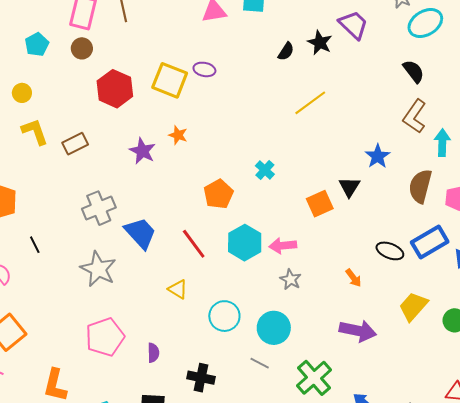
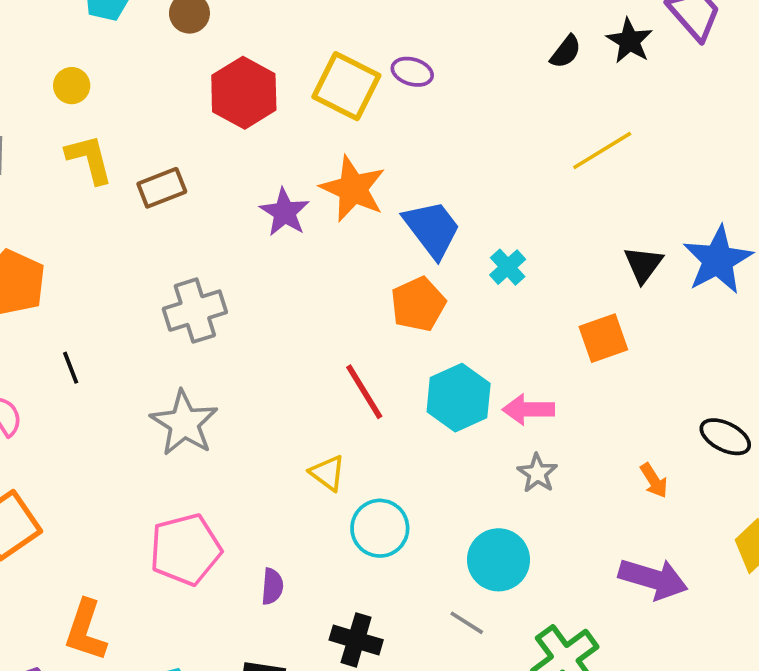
orange star: (178, 135) -> (353, 189), size x1.8
blue star: (378, 156) -> (718, 260), size x1.5
black triangle: (349, 187) -> (643, 264), moved
blue trapezoid: (140, 233) -> (432, 229), moved
cyan circle: (224, 316) -> (380, 528), moved

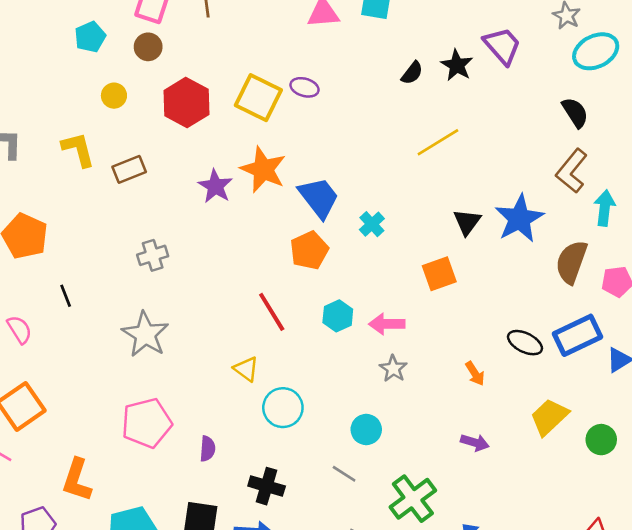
yellow circle: (72, 86) -> (114, 96), moved
gray cross: (195, 311) -> (153, 255), size x0.7
cyan hexagon: (459, 398) -> (338, 316), size x0.7
cyan circle: (498, 560) -> (366, 429), size x0.7
purple arrow: (653, 579) -> (475, 442), size x0.6

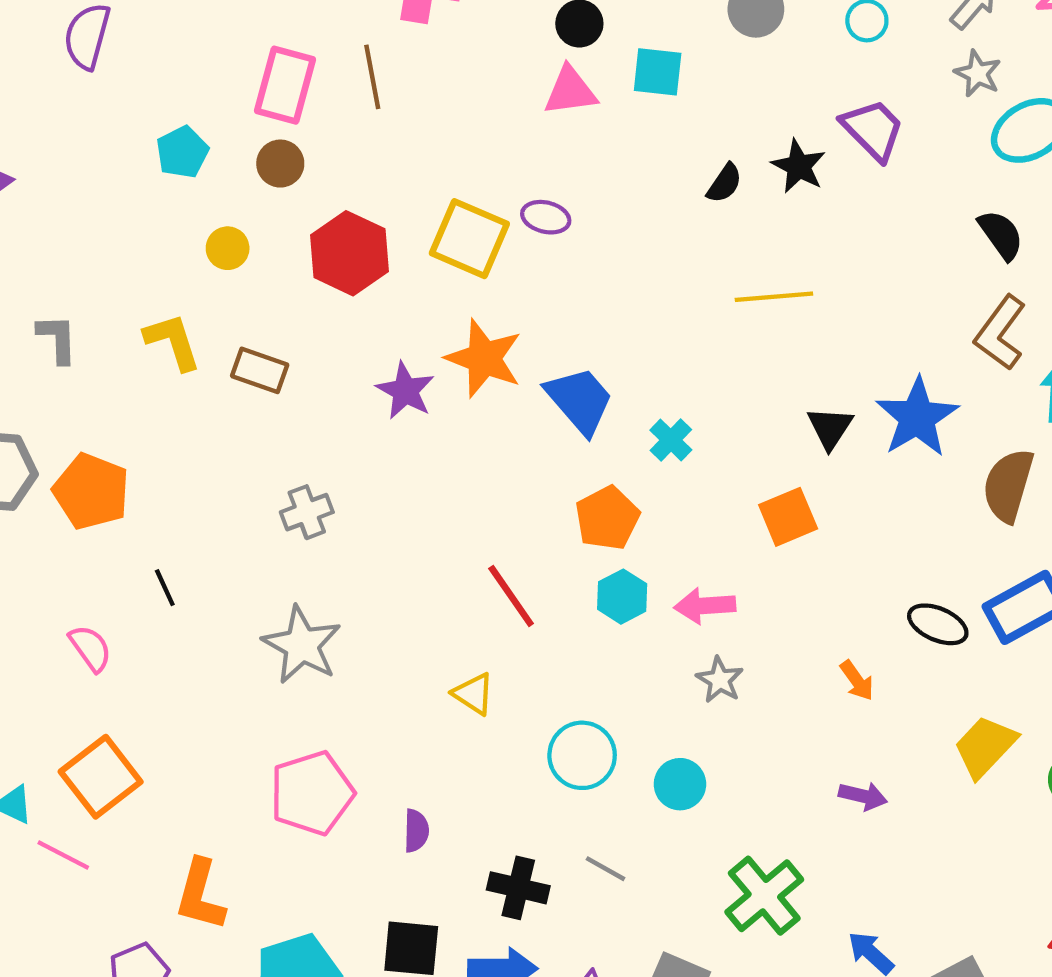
yellow line: (438, 142) -> (774, 297), turned 30
brown rectangle: (129, 169) -> (260, 370), turned 44
orange pentagon: (309, 250) -> (607, 518), moved
cyan circle: (283, 408) -> (582, 755), moved
gray line: (344, 474) -> (605, 869), moved

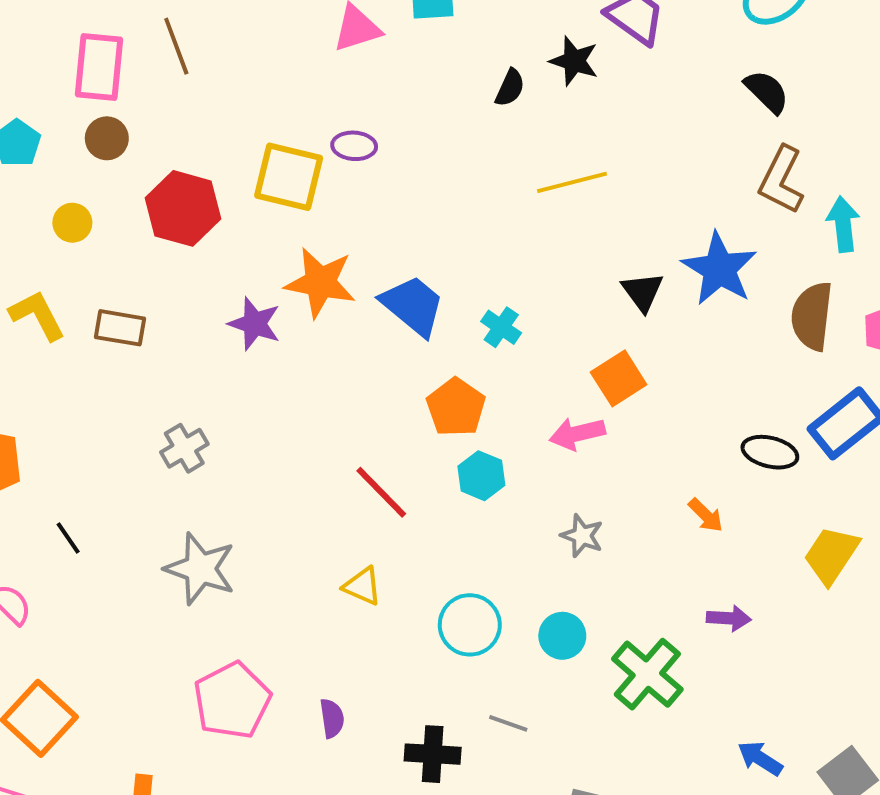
pink arrow: (705, 606) -> (577, 434), moved
green cross: (764, 896) -> (647, 674), moved

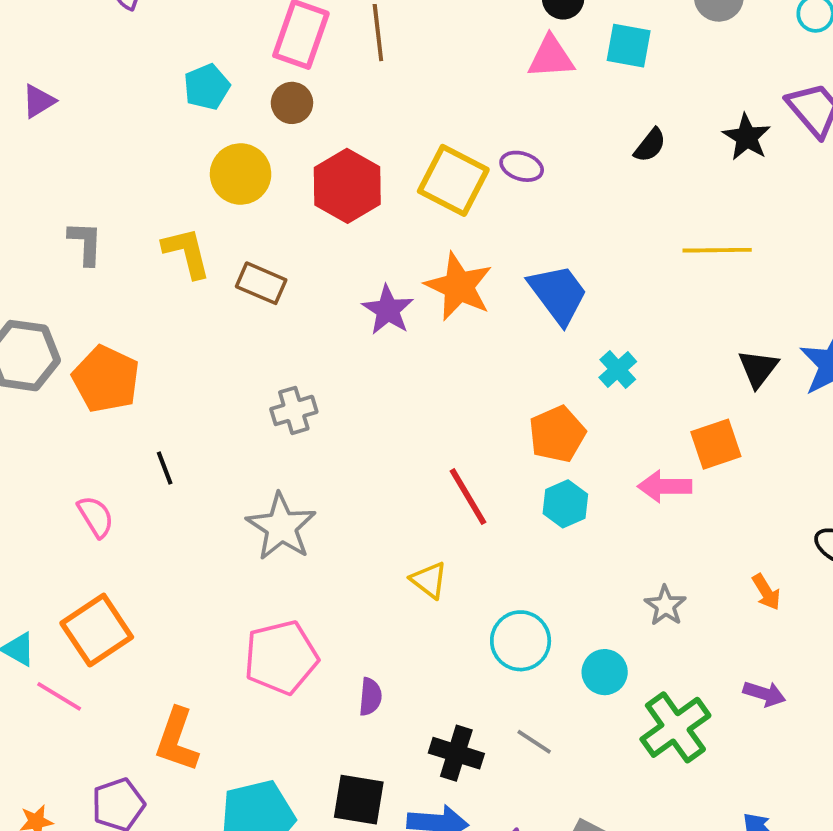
black semicircle: (510, 88) -> (650, 145), moved
yellow circle: (72, 223) -> (241, 174), size x1.6
blue trapezoid: (413, 306) -> (558, 294), moved
gray star: (582, 536) -> (665, 606), moved

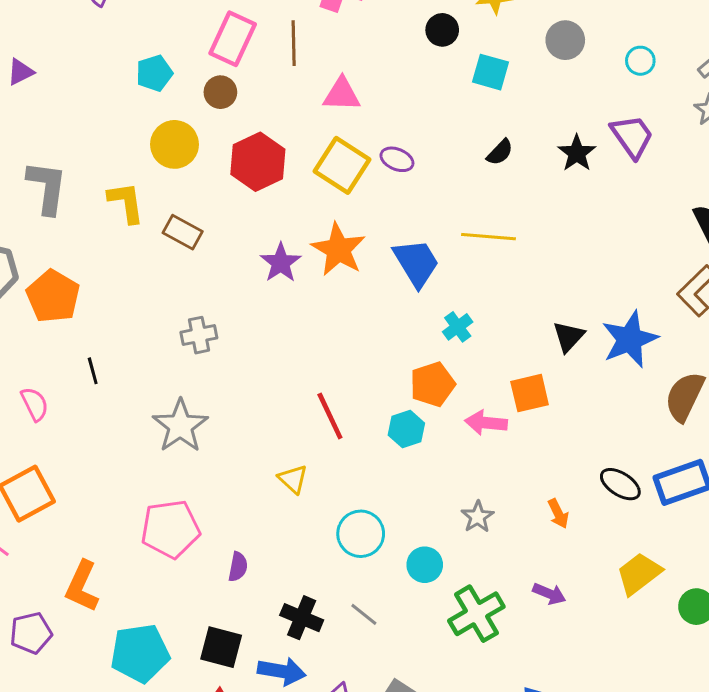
pink triangle: (551, 57) -> (342, 94), moved
gray L-shape: (85, 243) -> (47, 187), size x1.5
yellow line: (717, 250) -> (489, 237), moved
orange pentagon: (557, 434) -> (432, 384), moved

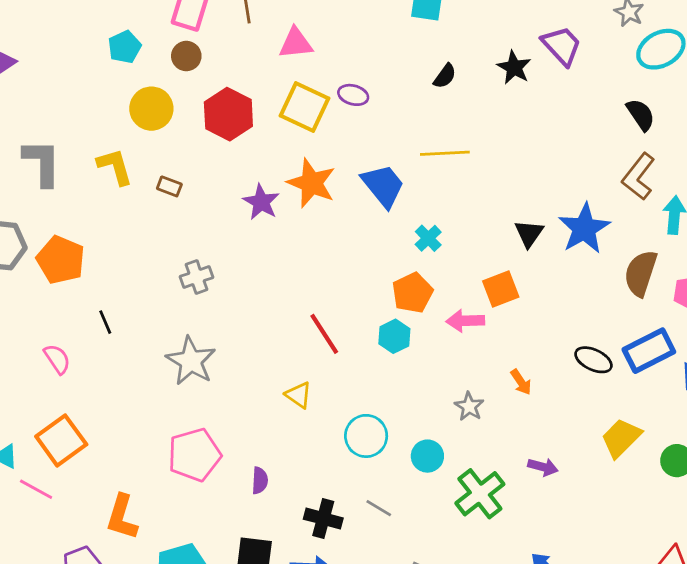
brown rectangle: (183, 232) -> (169, 186), size x0.7
orange arrow: (558, 514) -> (521, 382), moved

